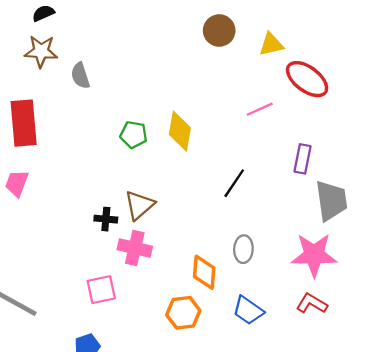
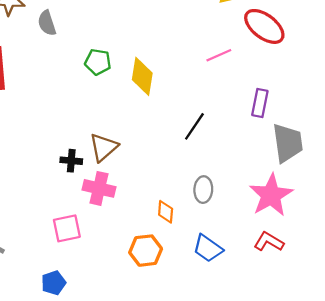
green pentagon: (134, 135) -> (98, 62), moved
pink star: (314, 255) -> (271, 195), turned -30
orange diamond: (204, 272) -> (166, 212), size x0.7

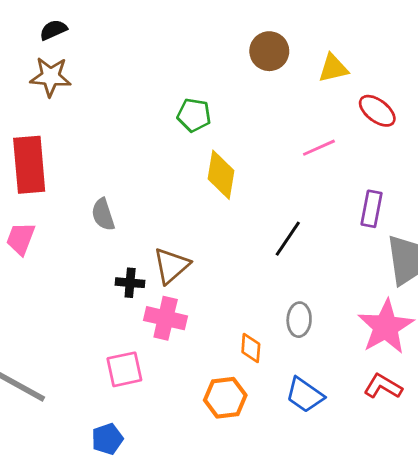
gray semicircle: (47, 23) -> (103, 214), moved
red ellipse: (264, 26) -> (377, 111), size x0.7
green pentagon: (98, 62) -> (194, 115), moved

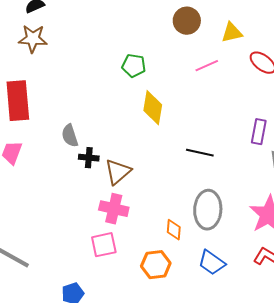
pink line: (319, 148) -> (207, 66), moved
black line: (288, 239) -> (200, 153), turned 68
black cross: (130, 283) -> (89, 158), moved
gray ellipse: (299, 320) -> (208, 210), size x1.6
pink square: (124, 369) -> (104, 245), moved

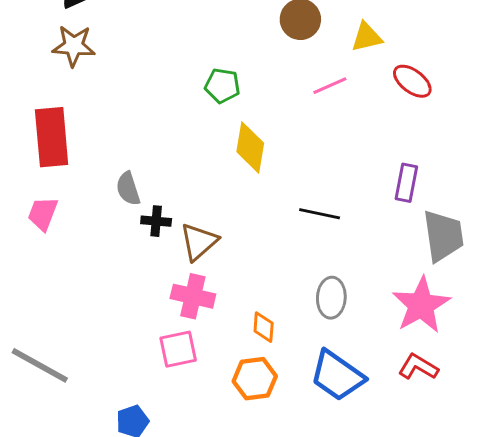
gray ellipse: (208, 210) -> (331, 298), size x0.7
orange diamond: (174, 230) -> (264, 327), moved
blue trapezoid: (212, 263) -> (337, 376), size x1.4

